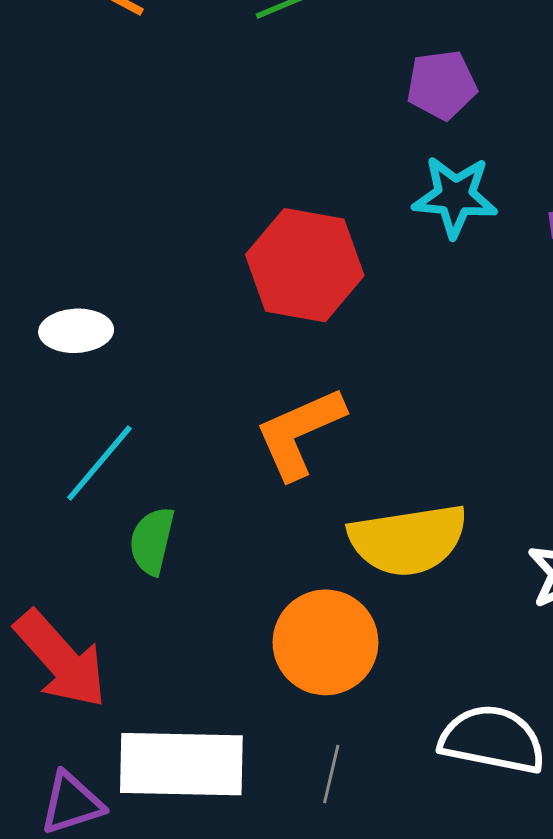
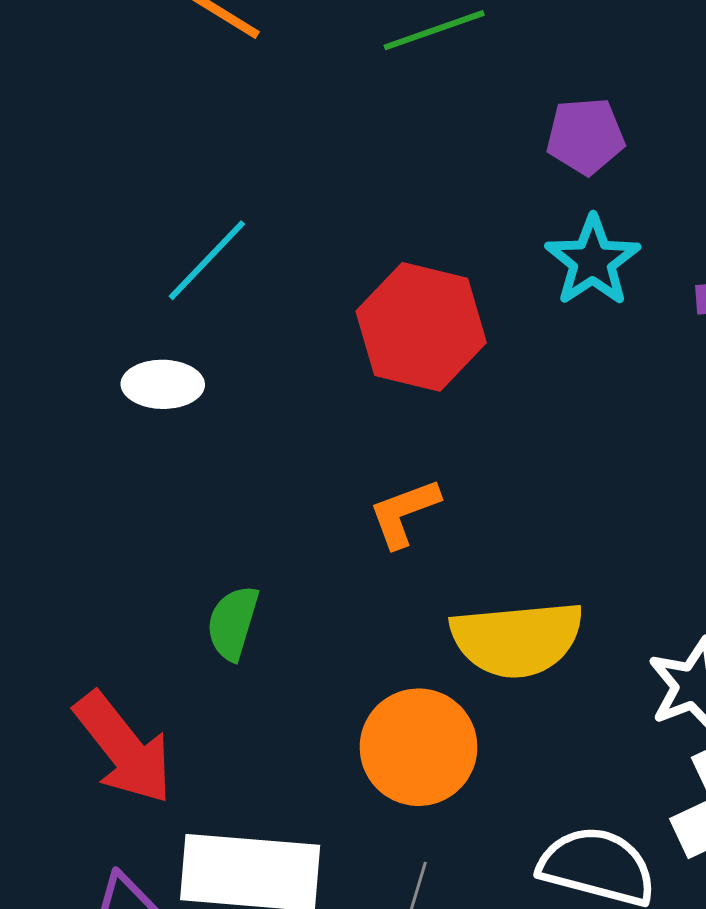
cyan star: (455, 196) -> (593, 261), turned 30
orange L-shape: (300, 433) -> (404, 513), size x0.7
cyan line: (99, 463) -> (207, 260), moved

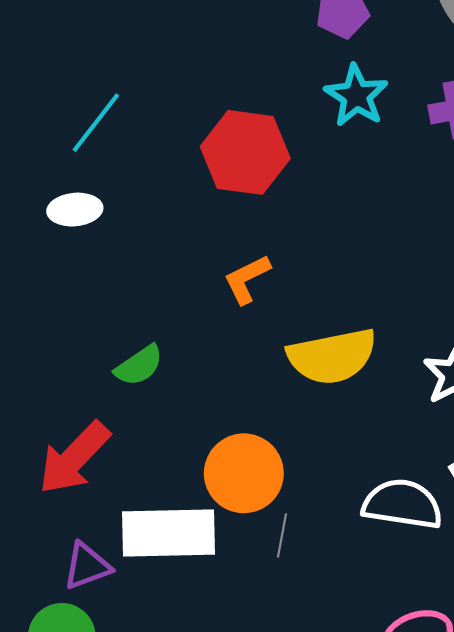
green semicircle: (233, 623) -> (139, 366), turned -135
orange circle: (418, 747) -> (244, 473), moved
red arrow: (123, 748) -> (74, 458), turned 88

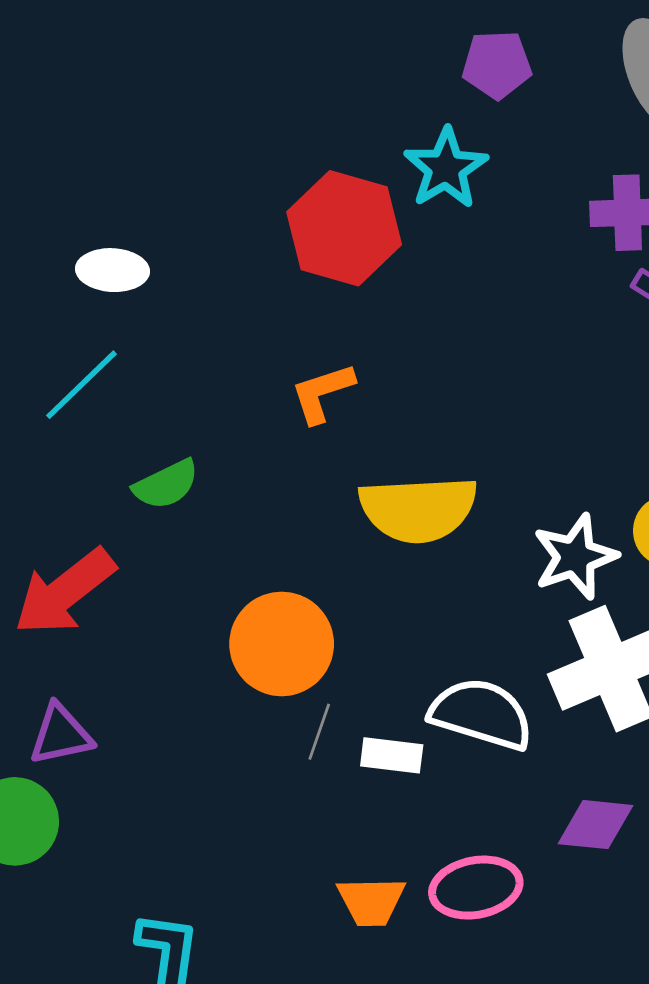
cyan star: (356, 96) -> (446, 168), moved
cyan line: (96, 123) -> (82, 385), moved
white rectangle: (169, 533) -> (392, 755), moved, size x0.5

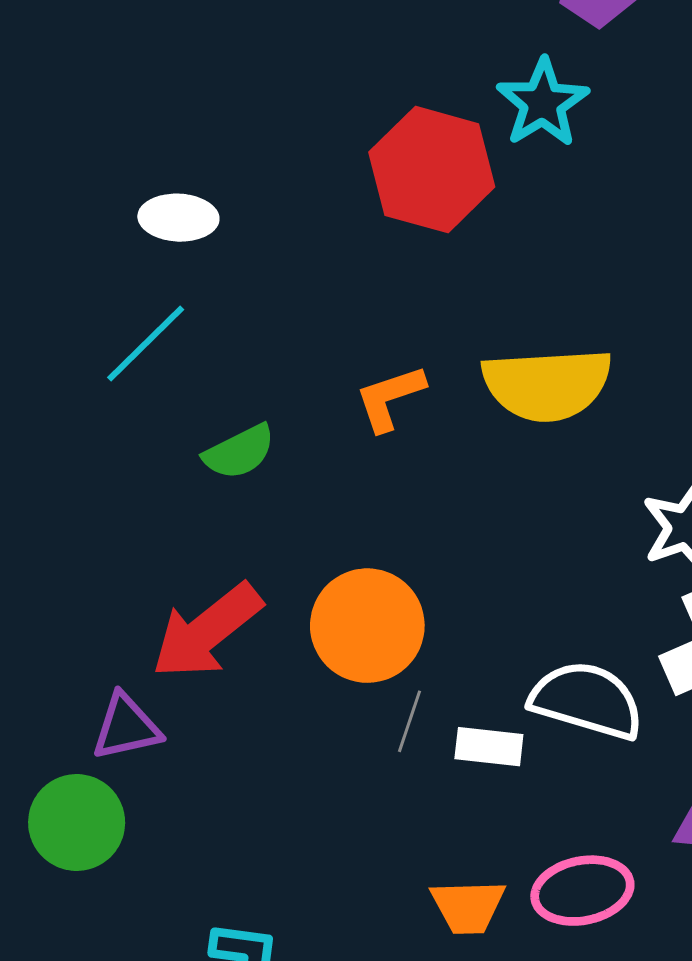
orange L-shape: (322, 393) -> (390, 398), moved
yellow semicircle: (418, 509) -> (547, 384), moved
red arrow: (65, 592) -> (207, 631), moved

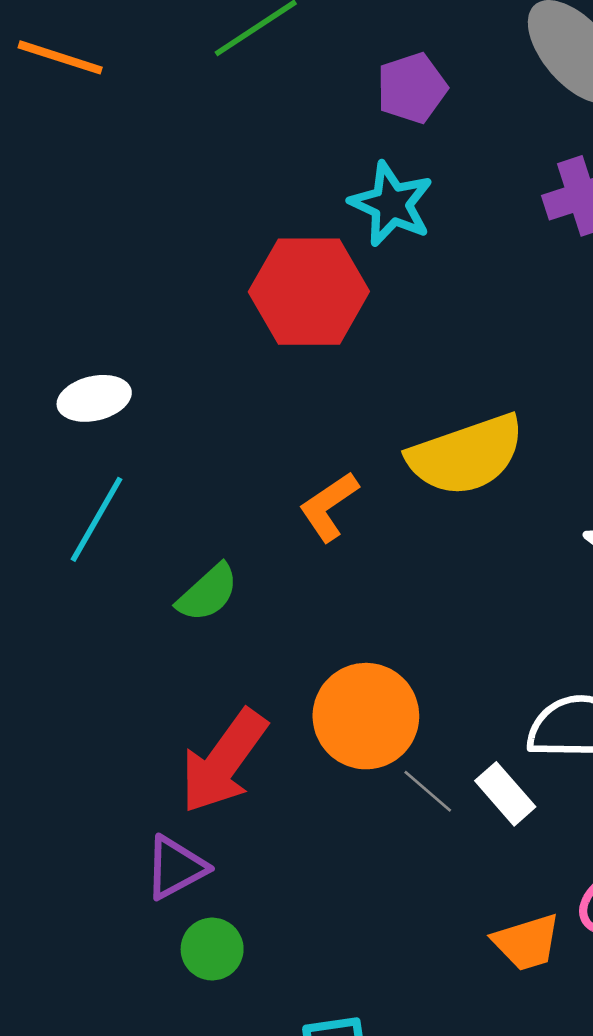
gray line: (409, 721) -> (428, 791), turned -52
white rectangle: (489, 747) -> (505, 794), turned 58
green circle: (77, 823) -> (212, 949), moved, size x0.7

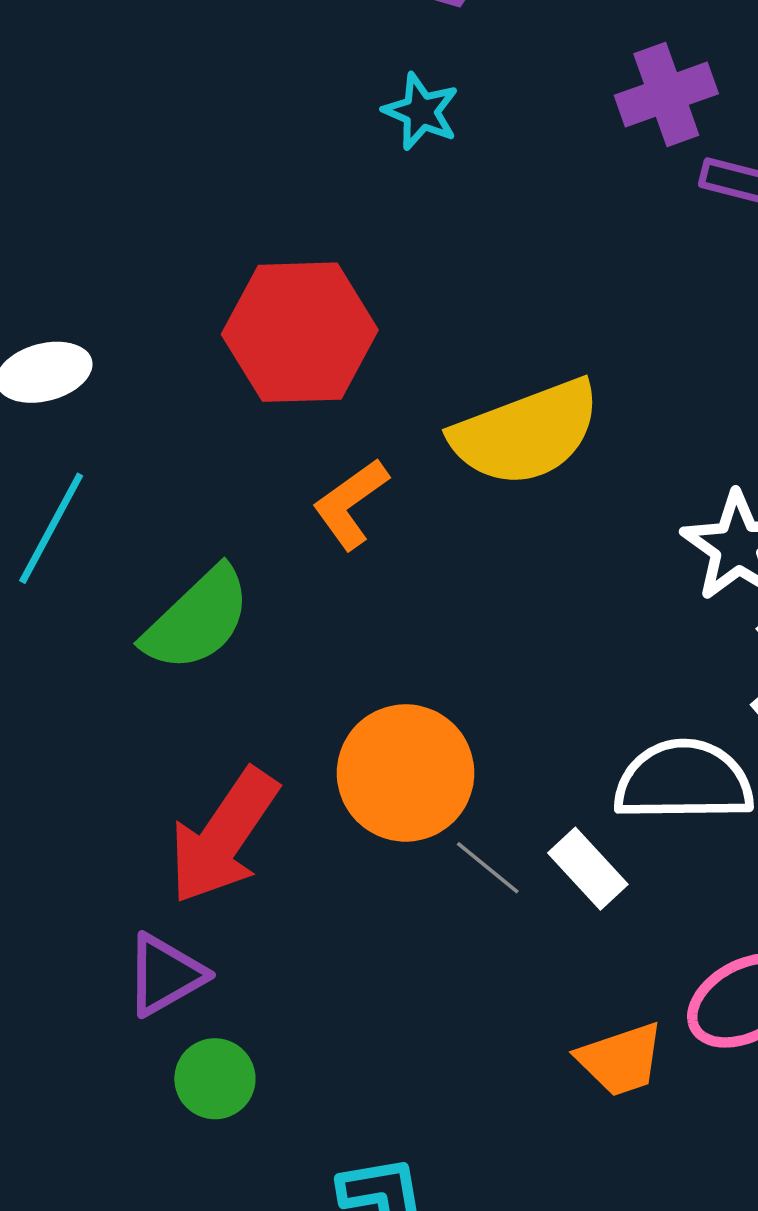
cyan star: (391, 204) -> (421, 111), size x0.7
red hexagon: (309, 292) -> (300, 332), moved
green semicircle: (208, 593) -> (197, 619), size x1.4

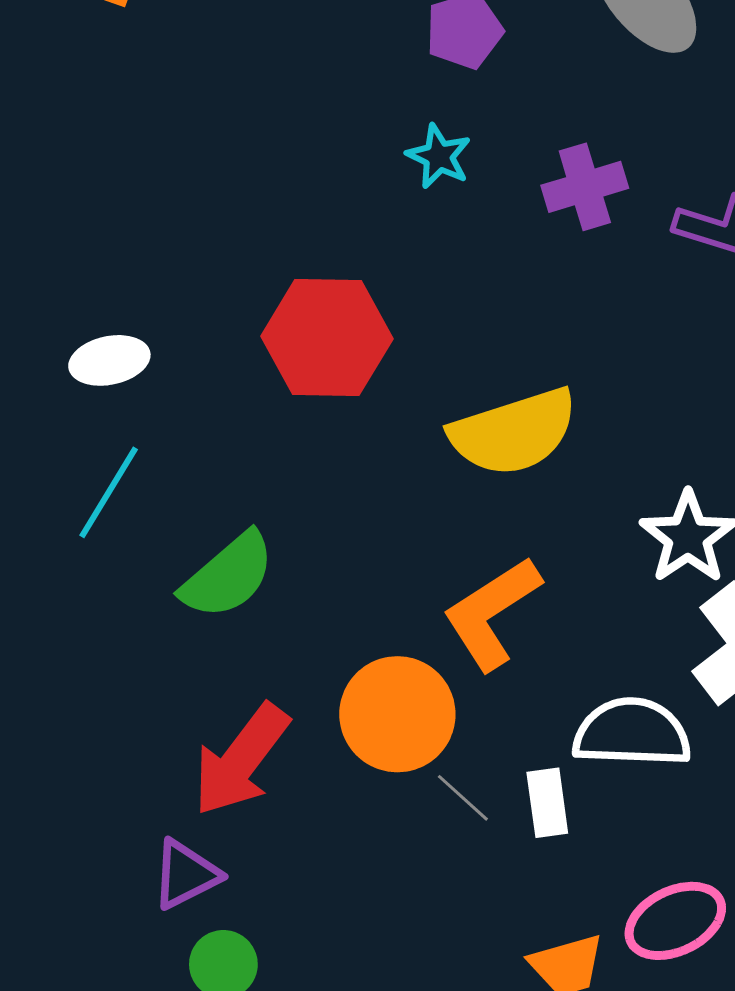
purple cross: (666, 95) -> (585, 187), moved
orange L-shape: (351, 504) -> (492, 613), moved, size x1.5
white rectangle: (588, 869) -> (547, 803), turned 32

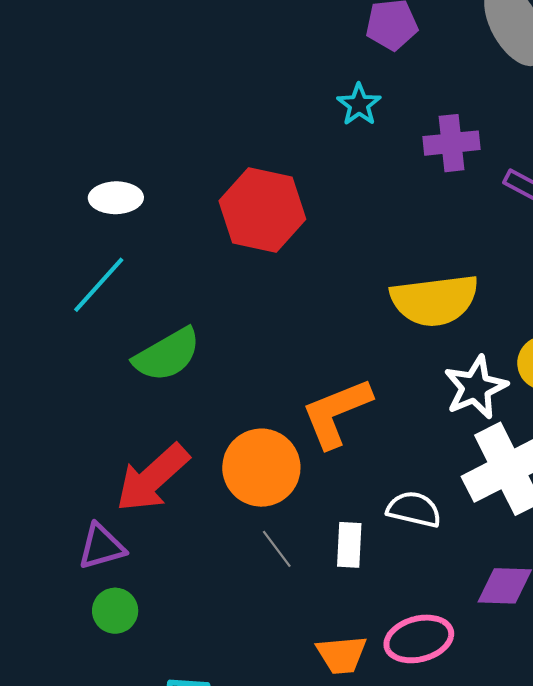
yellow semicircle: (514, 432) -> (434, 300), moved
white semicircle: (632, 733) -> (414, 509), size x0.7
gray line: (463, 798) -> (277, 549), moved

